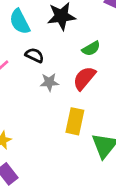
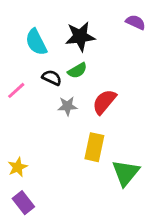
green semicircle: (91, 49) -> (77, 71), moved

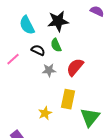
green semicircle: (77, 71) -> (56, 45), turned 96
yellow star: (18, 167) -> (45, 113), moved

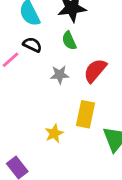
black semicircle: (38, 50) -> (32, 45), moved

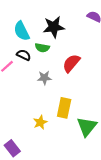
green semicircle: (69, 41) -> (42, 48), moved, turned -56
red semicircle: (95, 71) -> (71, 63), moved

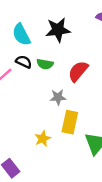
green semicircle: (42, 48) -> (45, 64), moved
gray star: (44, 78) -> (58, 97), moved

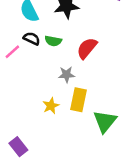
yellow star: (43, 139) -> (51, 106), moved

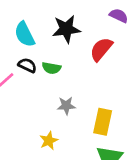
red semicircle: (87, 48) -> (101, 49), moved
yellow rectangle: (78, 100) -> (103, 122), moved

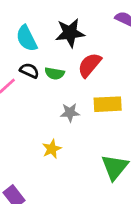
red semicircle: (101, 49) -> (90, 65), moved
yellow rectangle: (103, 122) -> (108, 104), moved, turned 75

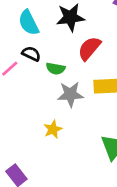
green semicircle: (55, 73) -> (56, 69), moved
gray star: (70, 113) -> (70, 94), size x1.4

